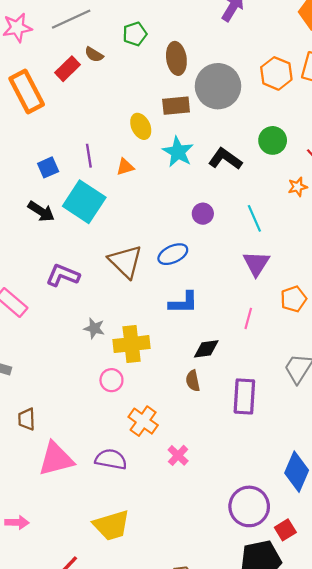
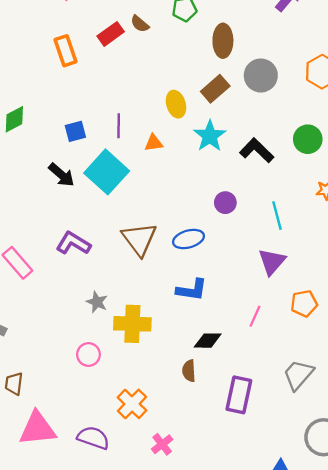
gray circle: (218, 86) -> (261, 75), size x0.7
orange rectangle: (27, 91) -> (66, 51), size x0.7
brown rectangle: (176, 106) -> (215, 89), turned -44
pink circle: (111, 380) -> (88, 355), moved

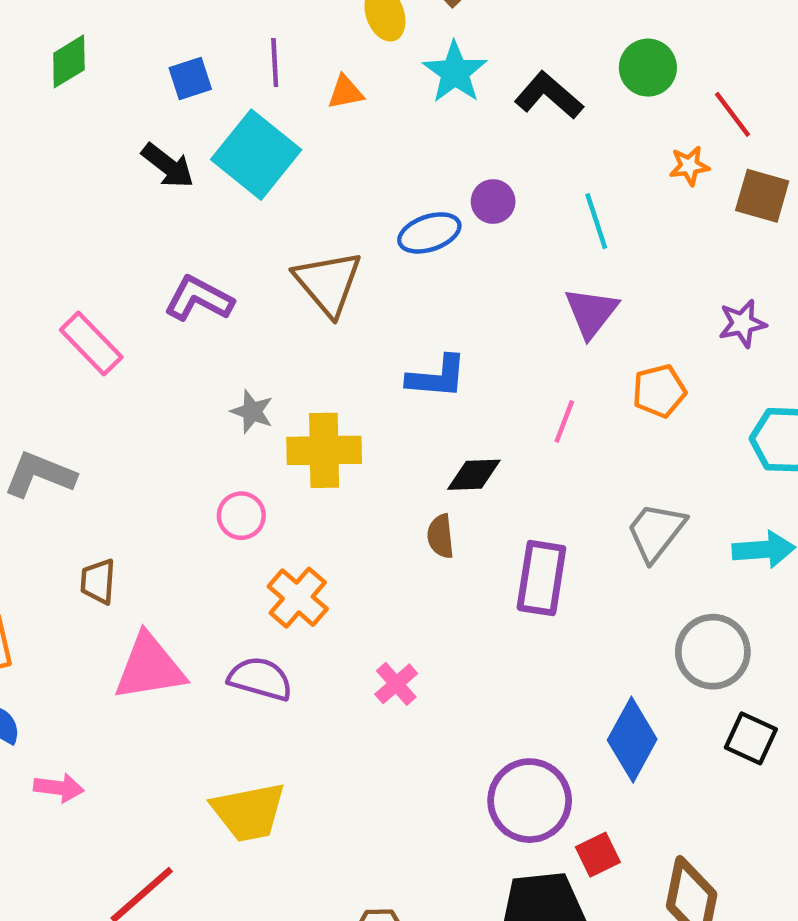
blue ellipse: (189, 239) -> (429, 233), moved
orange cross: (132, 404) -> (298, 598), moved

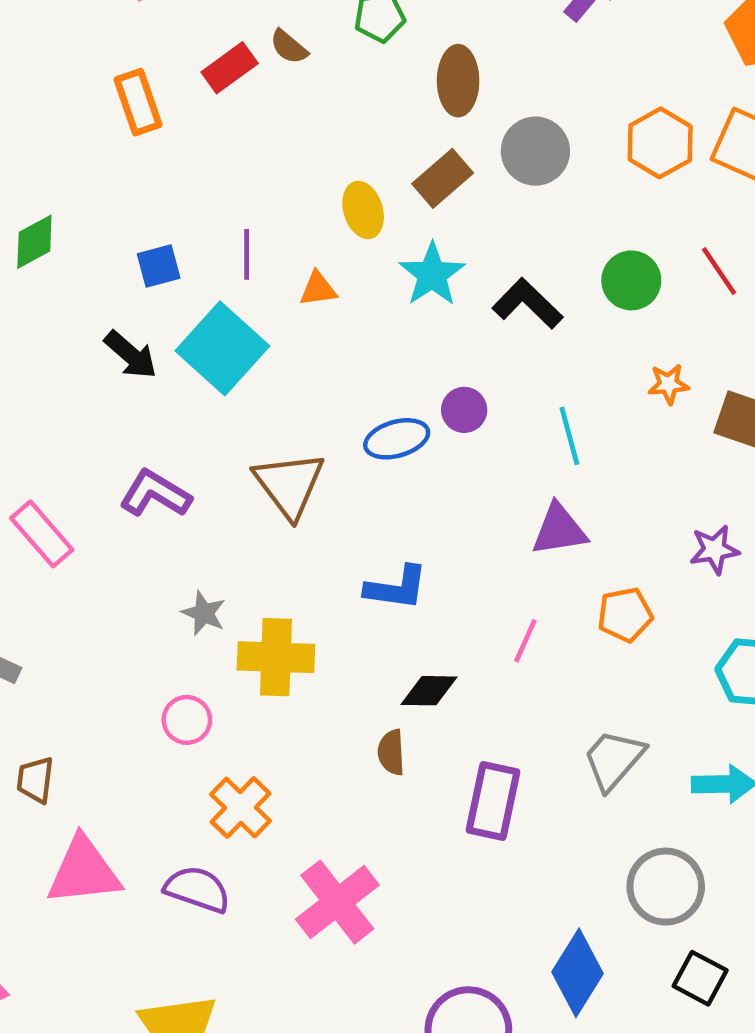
red line: (733, 114) -> (719, 271), moved
purple triangle: (591, 312) -> (559, 530), turned 40
pink cross: (396, 684) -> (337, 902), size x1.8

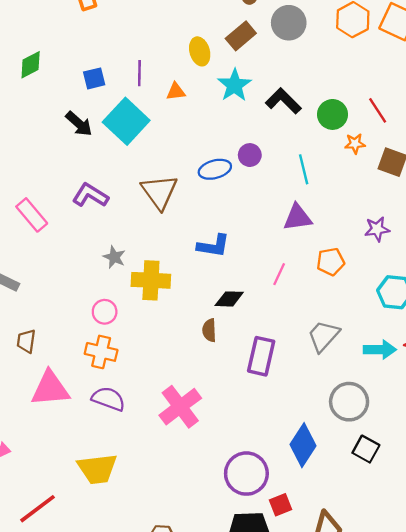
red line: (719, 271) -> (378, 110), moved
green circle: (631, 280) -> (333, 114), moved
orange cross: (240, 808) -> (101, 352), moved, turned -32

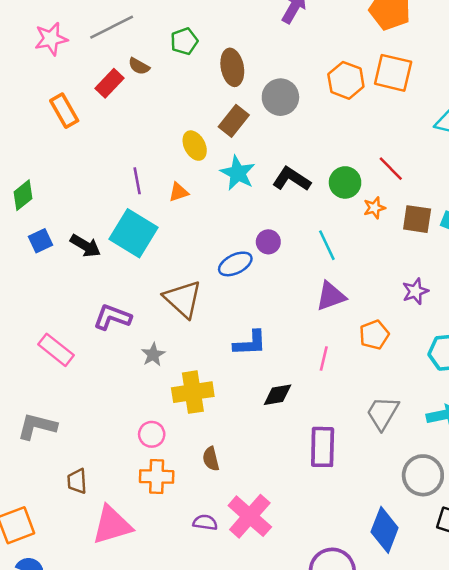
blue square: (94, 78) -> (40, 241), moved
gray star: (114, 257) -> (153, 355), moved, turned 30
brown semicircle: (209, 330) -> (211, 459), moved
purple semicircle: (108, 399) -> (205, 522), moved, size x0.7

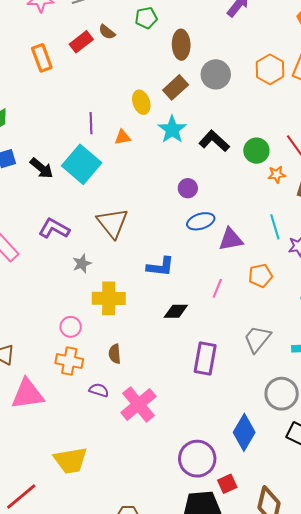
cyan line: (327, 245) -> (275, 227), moved
blue ellipse: (235, 264) -> (201, 221), moved
purple semicircle: (205, 522) -> (99, 390), moved

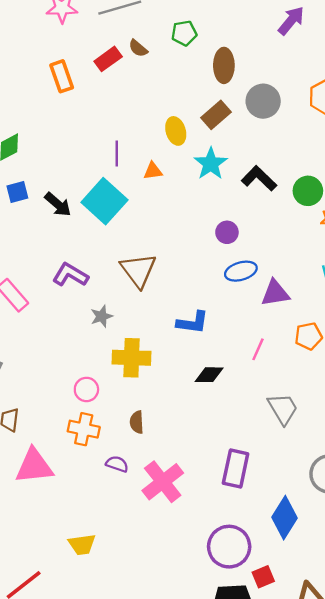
gray trapezoid: (257, 339) -> (283, 409), moved, turned 108
purple rectangle: (205, 358) -> (236, 469), moved
yellow trapezoid: (70, 460) -> (82, 545), size x0.7

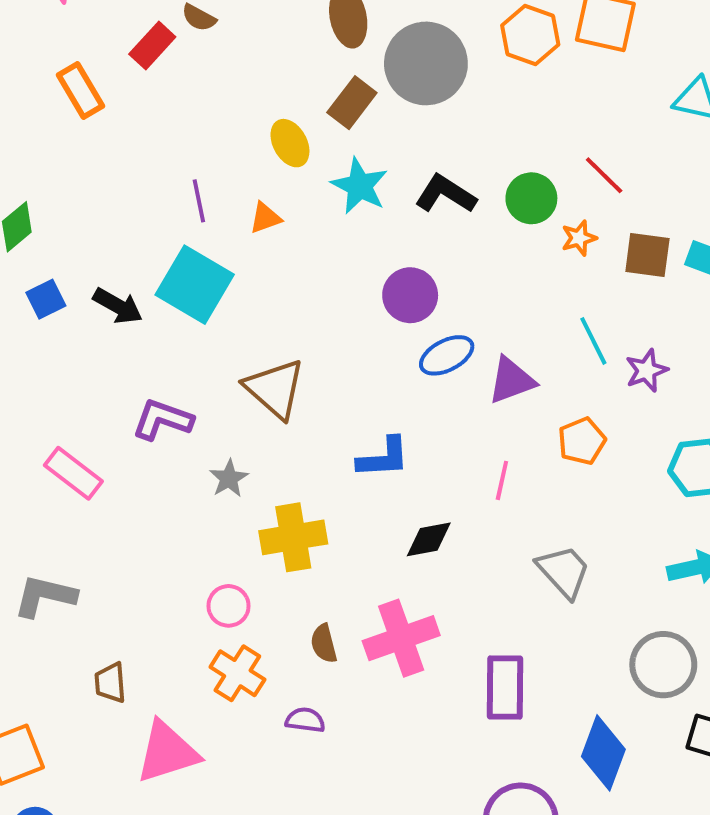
gray circle: (263, 101) -> (426, 63), size x1.4
purple circle: (227, 232) -> (410, 295), size x1.4
orange cross: (84, 429) -> (237, 673), turned 32
pink cross: (163, 482) -> (401, 638), moved, turned 30

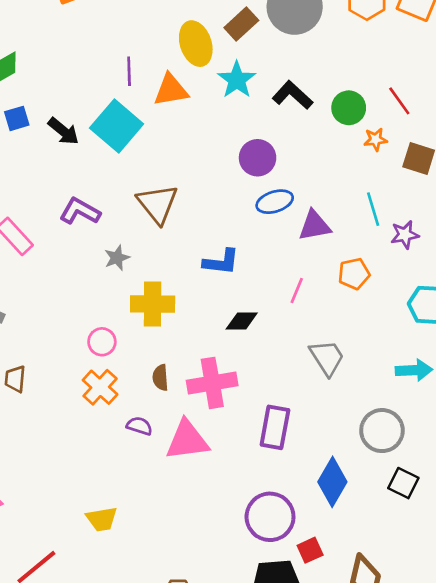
yellow ellipse: (290, 143) -> (196, 44), size x1.4
orange triangle: (265, 218) -> (171, 90), size x1.6
pink triangle: (167, 752) -> (187, 440), moved

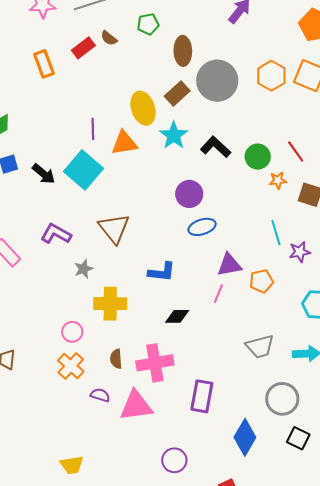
purple triangle: (315, 226) -> (229, 265), moved
gray trapezoid: (327, 358) -> (260, 346), moved, turned 108
purple circle: (270, 517) -> (174, 460), moved, size x0.7

